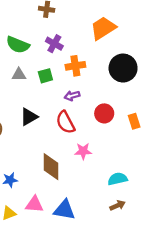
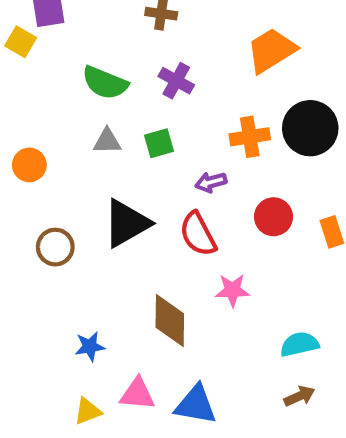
orange cross: (75, 66) -> (250, 137), moved
black triangle: (29, 117) -> (127, 223), size x1.4

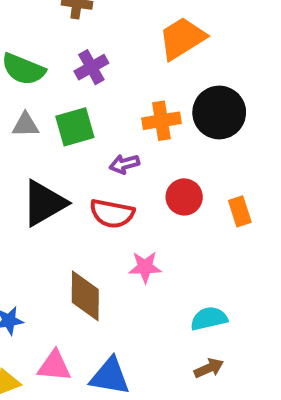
purple cross: (176, 81) -> (91, 67), turned 32
green square: (159, 143) -> (75, 127), size x1.4
red semicircle: (198, 234) -> (112, 213), turned -51

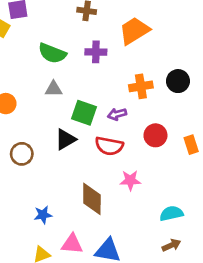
orange trapezoid: (182, 38) -> (134, 31), moved
purple cross: (91, 67) -> (96, 52), turned 30
black circle: (219, 112) -> (178, 81), size x0.7
green square: (75, 127) -> (84, 113), moved, turned 35
black triangle: (44, 203) -> (65, 139), size x0.7

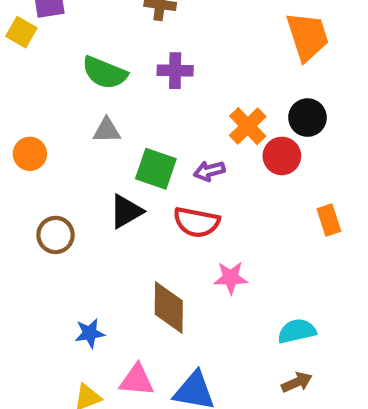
orange trapezoid: (134, 31) -> (307, 36), moved, turned 104
orange cross: (141, 86) -> (248, 126), turned -35
red circle: (155, 135) -> (282, 156), moved

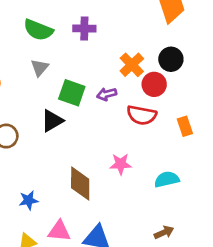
gray triangle: (107, 130) -> (40, 68), turned -48
red semicircle: (196, 222) -> (142, 115), moved
cyan semicircle: (297, 331) -> (167, 179), moved

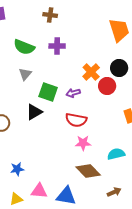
red semicircle: (142, 115) -> (76, 120), moved
brown diamond: (80, 184) -> (88, 171), moved, turned -45

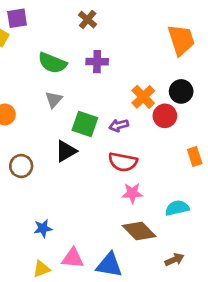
brown cross: (50, 15) -> (88, 20), turned 32

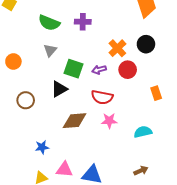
red circle: (165, 116) -> (128, 70), moved
brown diamond: (139, 231) -> (75, 121), moved, turned -50

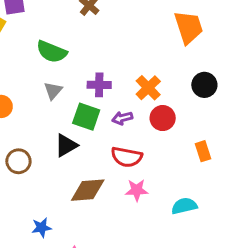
purple cross: (83, 22) -> (99, 85), moved
black circle: (146, 44) -> (204, 85), moved

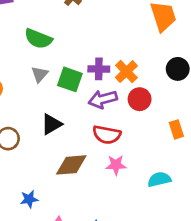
purple cross: (99, 85) -> (99, 69), moved
green square: (86, 117) -> (70, 79), moved
purple arrow: (122, 118) -> (103, 99), size x1.5

